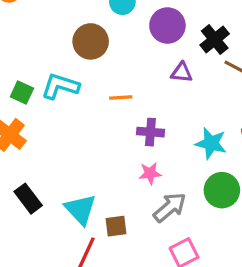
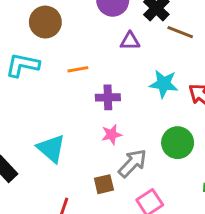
cyan star: (211, 143) -> (164, 84), moved
cyan triangle: (80, 209) -> (51, 148), moved
brown square: (116, 226) -> (104, 184), moved

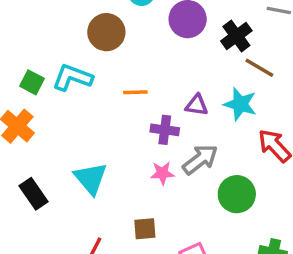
purple triangle: (130, 41) -> (197, 105), moved
cyan star: (164, 84) -> (240, 104), moved
gray arrow: (133, 163) -> (200, 159), moved

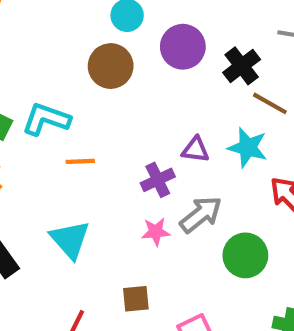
brown circle: (106, 32) -> (111, 66), moved
orange line: (135, 92) -> (80, 161), moved
purple cross: (165, 130) -> (158, 180), turned -32

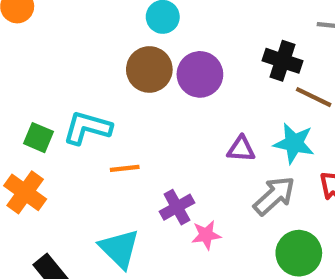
purple circle: (183, 47) -> (200, 74), moved
black cross: (242, 66) -> (282, 61), turned -30
purple cross: (158, 180) -> (177, 207), moved
gray arrow: (201, 214) -> (274, 196), moved

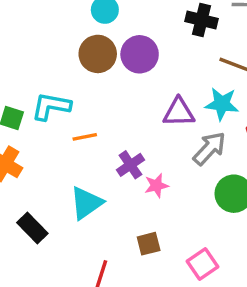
black cross: (282, 61) -> (202, 20), moved
purple triangle: (241, 149) -> (179, 112), size x1.4
cyan triangle: (119, 249) -> (86, 203), turned 45

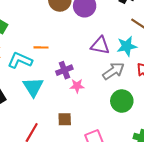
cyan star: (222, 104) -> (127, 46), turned -30
cyan L-shape: (51, 106) -> (20, 60), moved
cyan triangle: (86, 203) -> (33, 87), turned -40

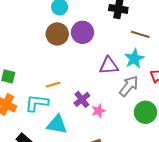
cyan triangle: (33, 87) -> (57, 124), turned -30

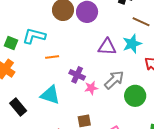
gray arrow: (129, 86) -> (114, 80), moved
purple cross: (82, 99) -> (77, 75), turned -35
cyan L-shape: (37, 103) -> (34, 36), moved

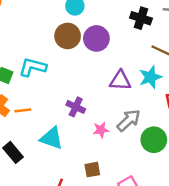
orange line: (52, 57) -> (23, 110), moved
purple cross: (77, 75) -> (76, 107), moved

